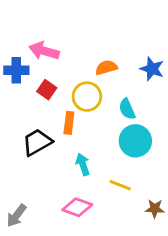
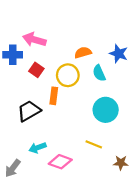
cyan semicircle: (127, 109) -> (99, 73), moved
cyan arrow: (83, 164) -> (38, 148), moved, turned -91

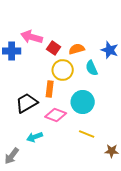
red square: (36, 70) -> (54, 48), moved
cyan circle: (106, 110) -> (83, 102), moved
pink diamond: (60, 162) -> (56, 115), moved

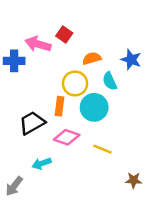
red square: (54, 48) -> (64, 35), moved
cyan circle: (83, 102) -> (94, 107), moved
yellow line: (87, 134) -> (103, 149), moved

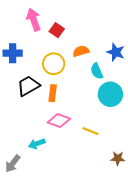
pink arrow: (38, 44) -> (34, 20), moved, turned 55
yellow circle: (75, 83) -> (54, 64), moved
cyan circle: (94, 107) -> (110, 94), moved
black trapezoid: (32, 123) -> (28, 86), moved

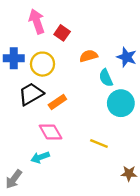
yellow circle: (54, 64) -> (42, 64), moved
orange rectangle: (53, 93) -> (57, 102), turned 49
pink diamond: (59, 121) -> (51, 132), moved, turned 40

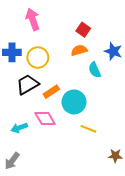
red square: (62, 33) -> (83, 30), moved
cyan circle: (121, 103) -> (74, 102), moved
cyan arrow: (40, 157) -> (19, 128), moved

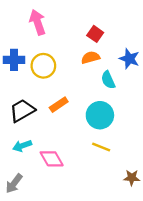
black trapezoid: (27, 84) -> (22, 111), moved
cyan circle: (74, 102) -> (100, 115), moved
pink diamond: (45, 118) -> (52, 159), moved

